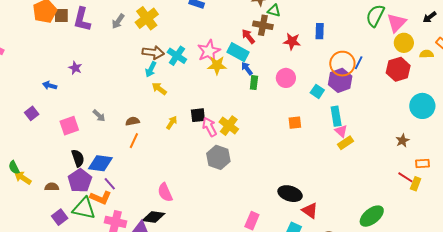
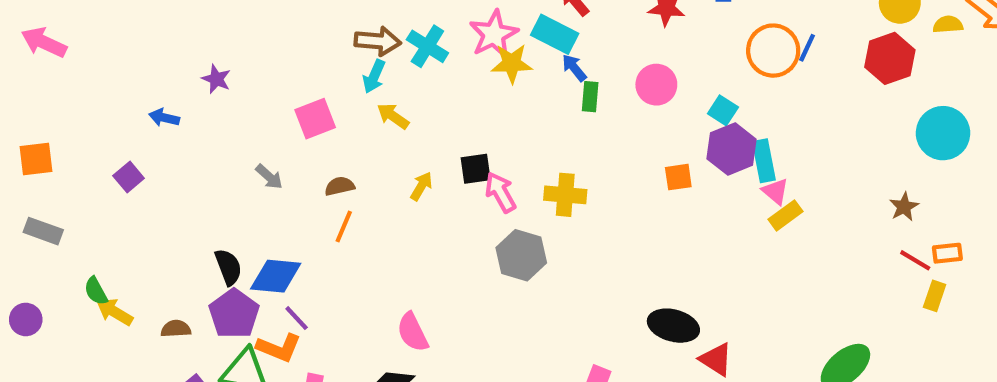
purple hexagon: (340, 80) -> (732, 149), moved
pink square: (69, 126) -> (315, 119), moved
yellow cross: (229, 126) -> (565, 195), moved, turned -30
red line: (405, 177) -> (915, 260), moved

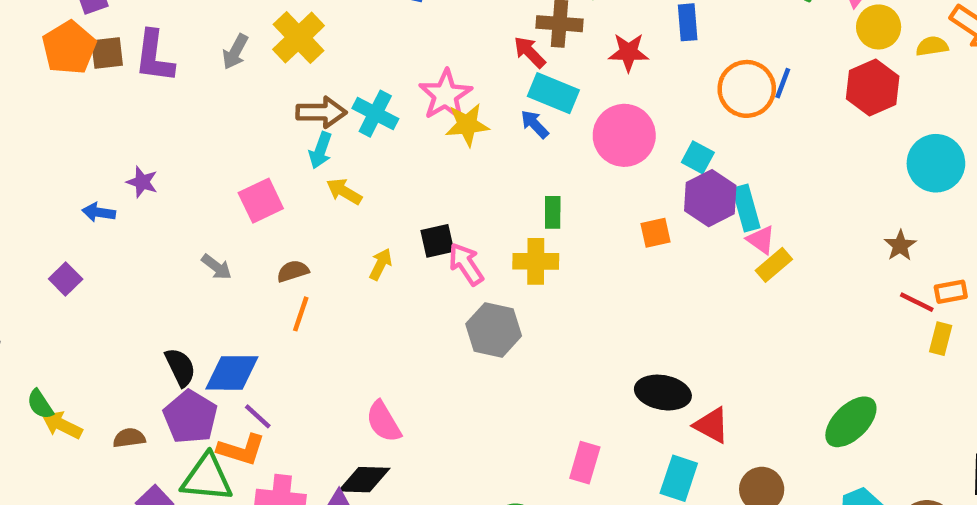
cyan rectangle: (555, 34) -> (553, 93), moved
purple star: (216, 79) -> (142, 182), moved
pink circle: (656, 85) -> (624, 135), size x1.4
green rectangle: (590, 97) -> (553, 212), moved

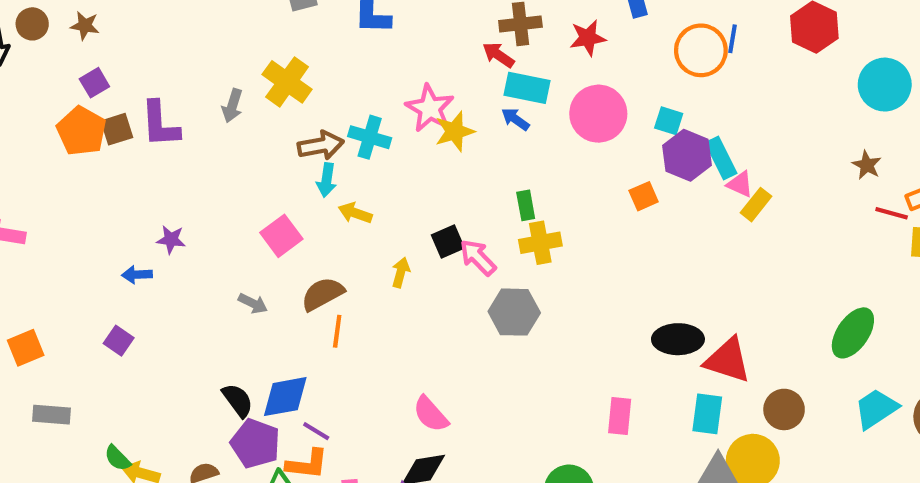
green rectangle: (553, 212) -> (526, 205), moved
brown semicircle: (293, 271) -> (323, 294), size x1.5
red triangle: (712, 425) -> (728, 360), size x1.4

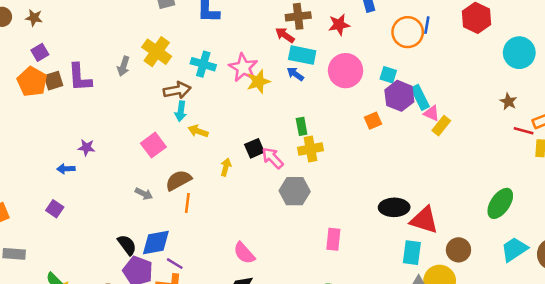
cyan cross: (370, 137) -> (203, 64), moved
gray arrow: (253, 303) -> (144, 194), moved
pink rectangle: (620, 416) -> (333, 239), moved

